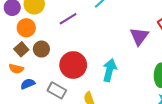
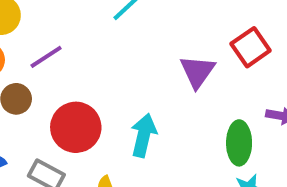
purple line: (68, 19) -> (46, 57), moved

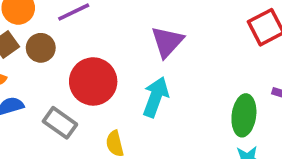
purple triangle: (197, 71) -> (167, 42), moved

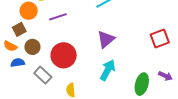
brown circle: (41, 48) -> (32, 47), moved
cyan arrow: (156, 97) -> (108, 70), moved

